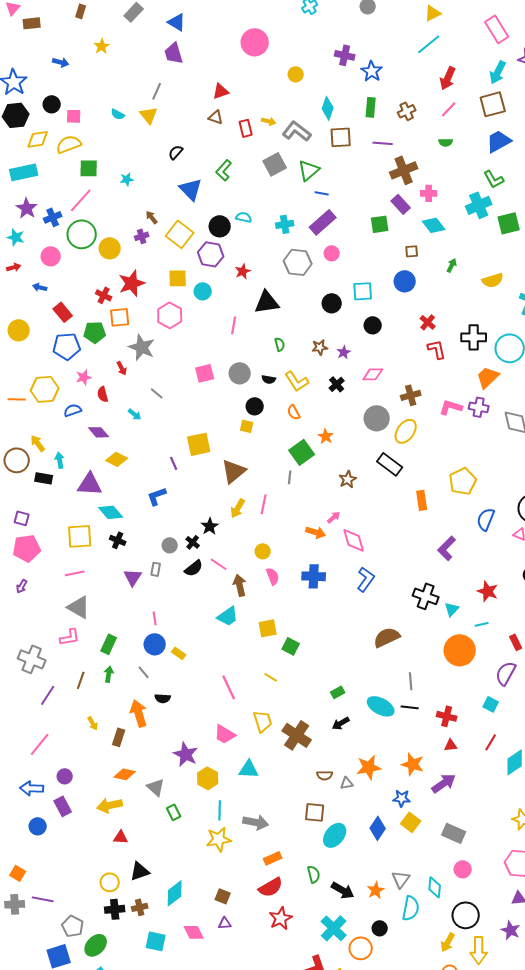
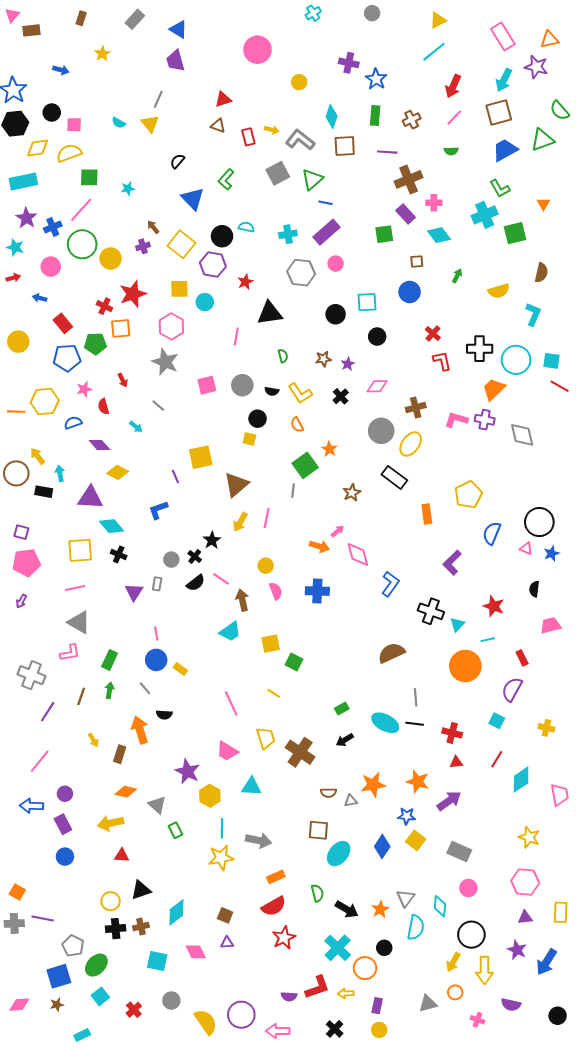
gray star: (142, 347) -> (165, 362), moved
blue L-shape: (366, 579) -> (390, 584), moved
blue circle: (38, 826) -> (65, 857), moved

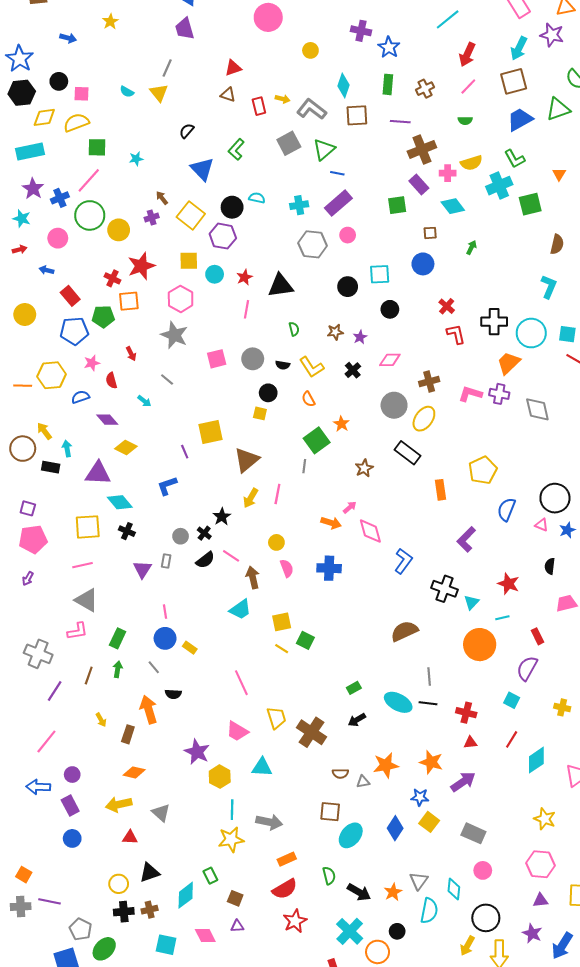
red star: (245, 282) -> (244, 277), moved
yellow semicircle: (499, 291) -> (471, 163), moved
yellow line: (274, 693) -> (282, 649), moved
gray triangle: (157, 805) -> (161, 813), moved
green rectangle: (175, 830) -> (210, 876), moved

